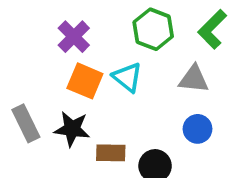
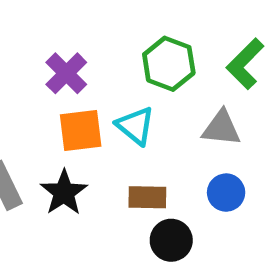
orange square: (85, 81) -> (81, 131), turned -30
black star: (72, 129) -> (64, 193), turned 30
brown rectangle: (111, 153) -> (147, 197), moved

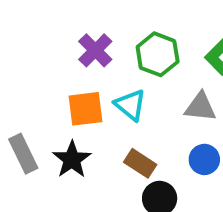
purple cross: (66, 73) -> (95, 50), moved
brown rectangle: (147, 197) -> (140, 163), turned 32

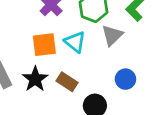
gray triangle: (200, 107) -> (112, 35), moved, turned -50
brown rectangle: (140, 163) -> (67, 82), moved

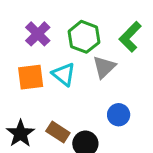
black star: (35, 79) -> (20, 134), moved
brown rectangle: (67, 82) -> (58, 132), moved

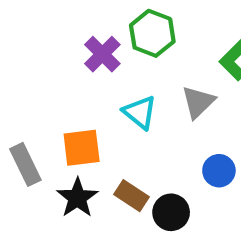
green hexagon: (84, 37) -> (152, 33), moved
orange square: (31, 77) -> (82, 148), moved

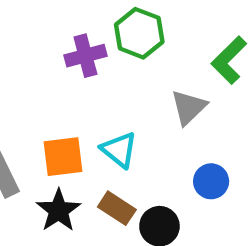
purple cross: (102, 54) -> (85, 56), turned 30
cyan triangle: (140, 112) -> (119, 150), moved

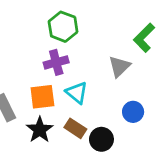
green hexagon: (139, 33) -> (63, 27), moved
purple cross: (85, 56) -> (56, 62), moved

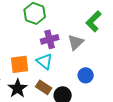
purple cross: (56, 62) -> (50, 39), moved

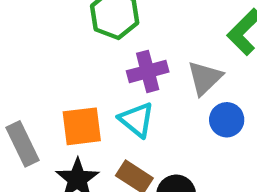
blue circle: (86, 75) -> (227, 120), moved

